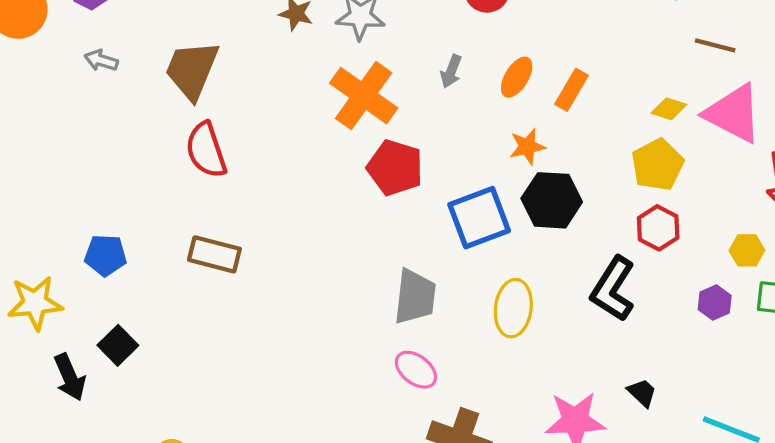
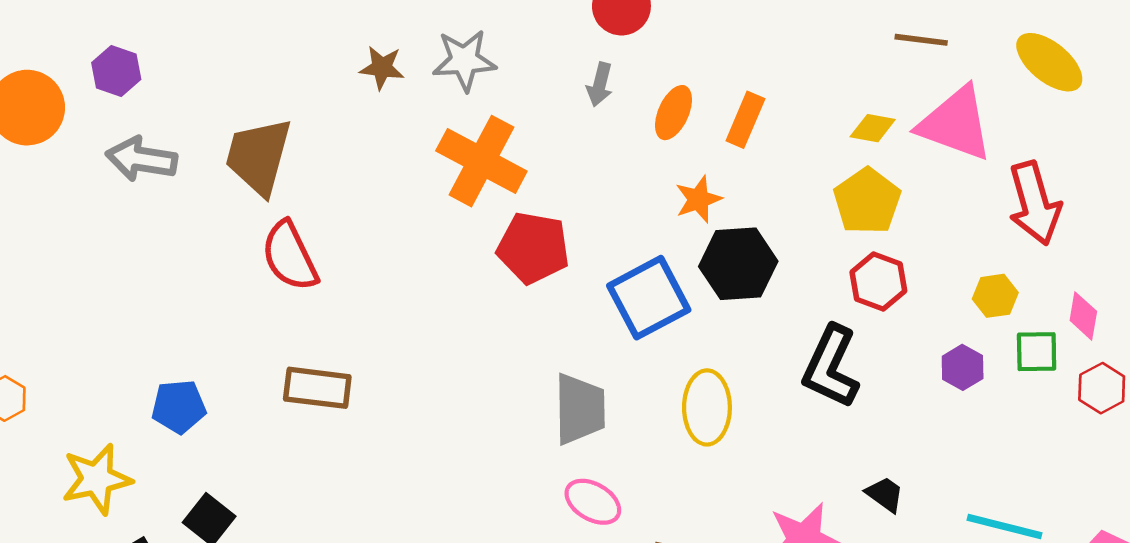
gray arrow: (101, 60) -> (141, 159), size x1.6
gray arrow: (451, 71) -> (600, 84), moved

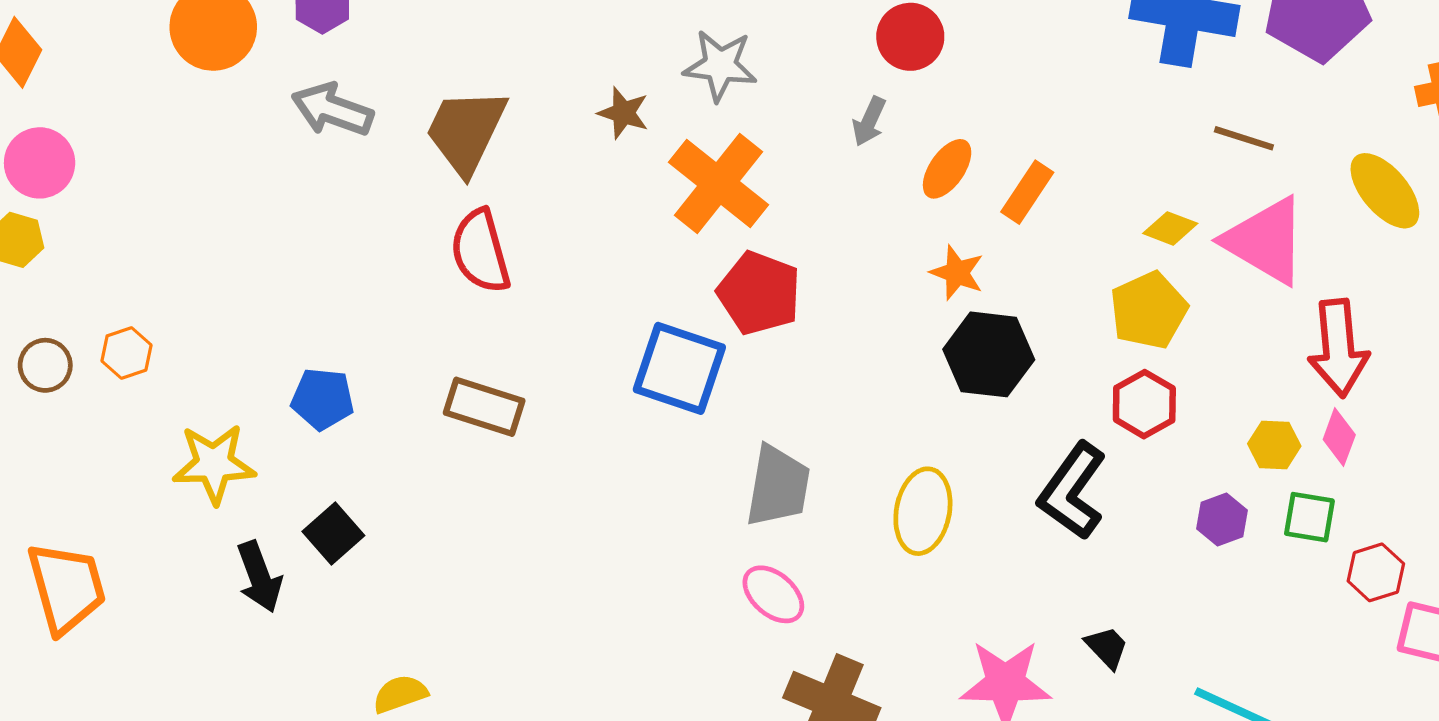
brown star: (382, 68) -> (623, 113), moved
orange star: (698, 199) -> (957, 273), turned 30
blue square: (649, 298) -> (679, 368), moved, turned 36
pink diamond: (1083, 316) -> (1339, 437), moved

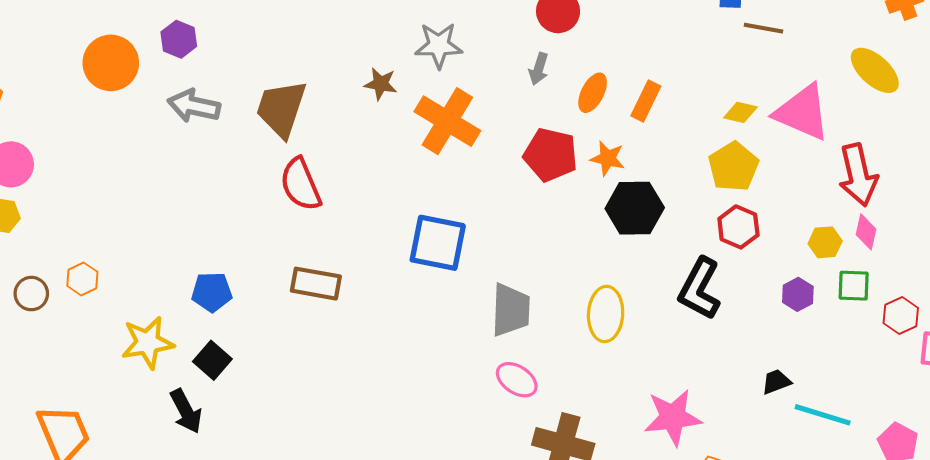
brown line: (1244, 138) -> (763, 28), moved
red pentagon: (759, 293) -> (551, 155), moved
black square: (333, 534) -> (212, 360), moved
black trapezoid: (1107, 647) -> (776, 382), moved, turned -60

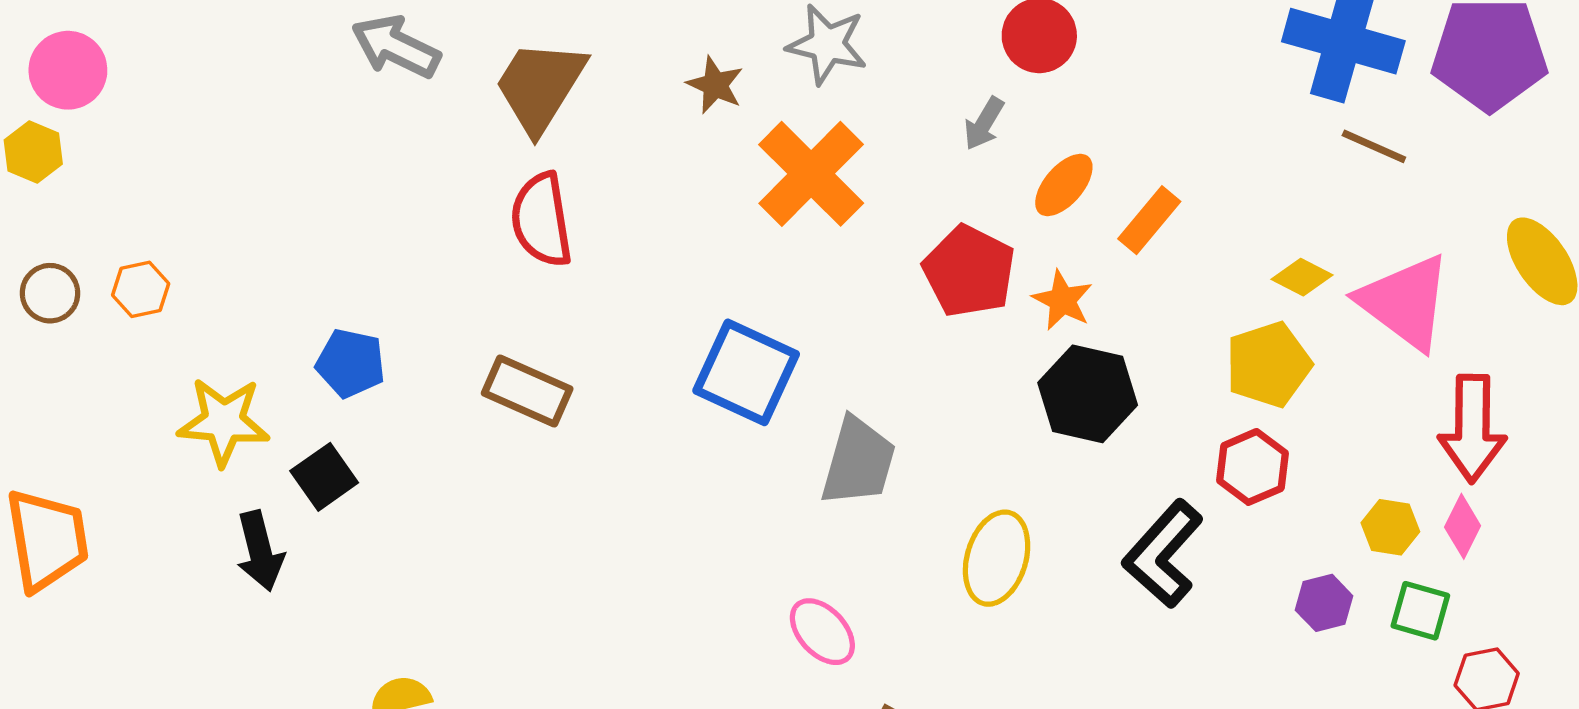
gray trapezoid: (511, 310) -> (858, 462), moved

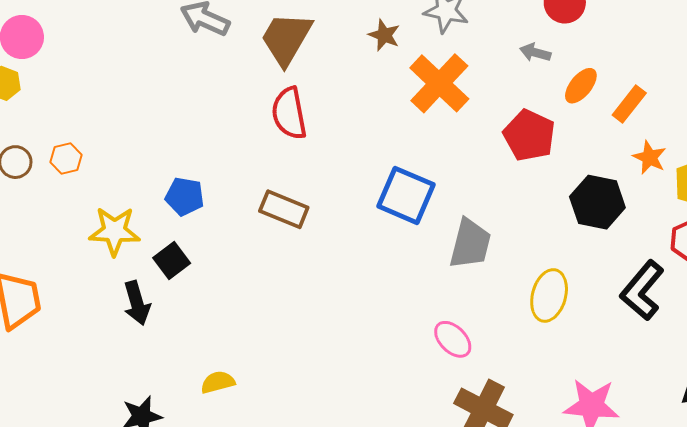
gray arrow: (984, 124) -> (535, 53), turned 76
orange star: (1063, 300) -> (650, 157), moved

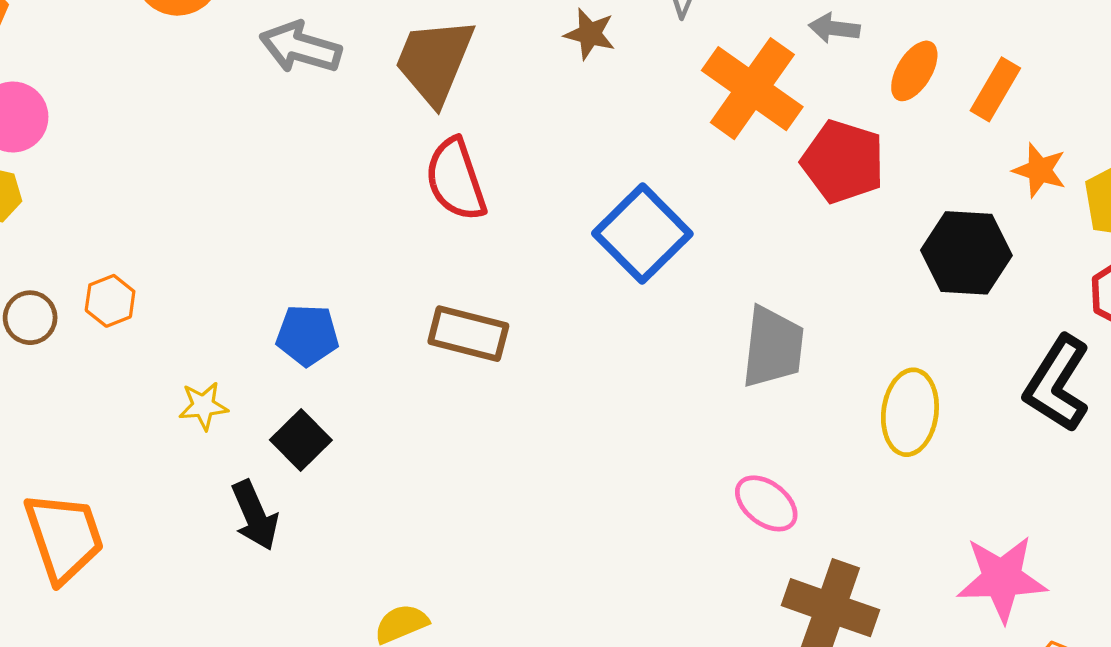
orange cross: (439, 83) -> (752, 89), moved
blue square: (406, 195) -> (642, 234), moved, turned 30
yellow star: (114, 231) -> (203, 406), size x0.6

